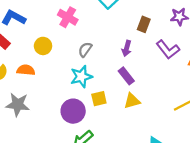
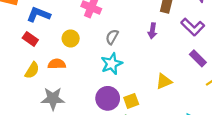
purple rectangle: (126, 76) -> (198, 58), moved
yellow square: (99, 99) -> (131, 101), moved

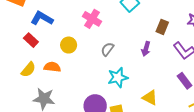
cyan star: (112, 64) -> (118, 77), moved
yellow triangle: (164, 81) -> (150, 98), turned 42

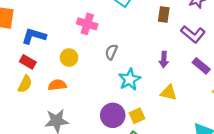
purple arrow: (146, 49) -> (164, 59), moved
yellow semicircle: (28, 70) -> (25, 84), moved

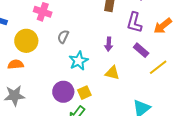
purple L-shape: (193, 34) -> (134, 23), turned 65
yellow circle: (69, 58) -> (26, 41), size x1.5

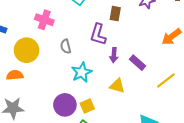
purple L-shape: (134, 23) -> (98, 34), moved
gray semicircle: (63, 37) -> (66, 46), turned -40
purple rectangle: (141, 50) -> (138, 63), moved

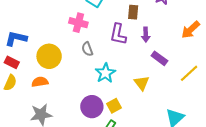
pink cross: (44, 20) -> (78, 23), moved
purple arrow: (114, 55) -> (146, 35), moved
yellow triangle: (117, 86) -> (142, 83), turned 42

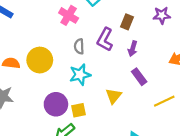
gray semicircle: (87, 49) -> (79, 46), moved
yellow circle: (49, 56) -> (40, 60), moved

